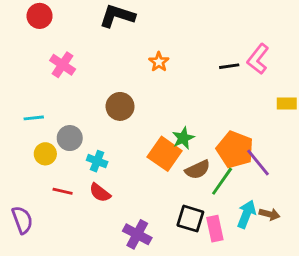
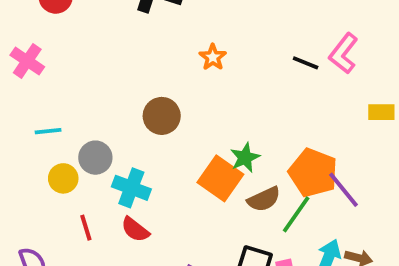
pink cross: (63, 65) -> (27, 61), moved
black line: (229, 66) -> (306, 63), turned 30
cyan cross: (97, 161) -> (131, 188), size x1.4
red line: (63, 191) -> (86, 228), turned 60

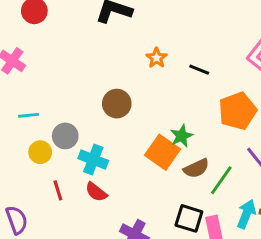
black line: (306, 63) -> (199, 70), moved
orange pentagon: (313, 173) -> (238, 111), moved, turned 30

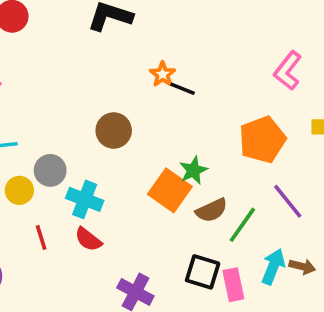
black line: (199, 70) -> (183, 89), moved

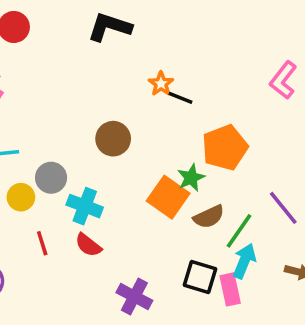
orange pentagon: (262, 140) -> (225, 148), moved
cyan arrow: (273, 267) -> (244, 261), moved

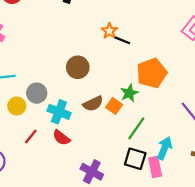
orange square: (168, 197) -> (114, 106), size x0.6
brown semicircle: (209, 217) -> (93, 104), moved
green line: (239, 231) -> (136, 128), moved
red line: (42, 243) -> (31, 136), turned 56

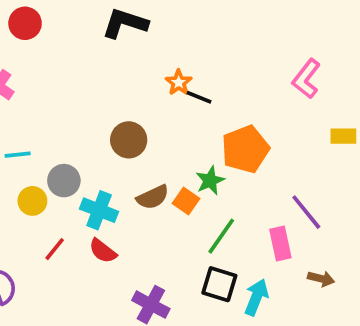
cyan arrow: (165, 148) -> (256, 297), moved
pink rectangle: (155, 167) -> (280, 244), moved

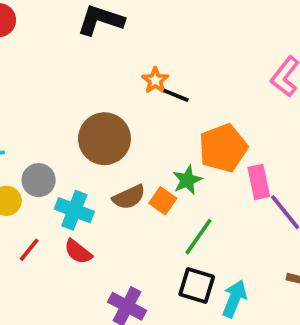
brown circle: (129, 140) -> (104, 139), size x1.4
pink rectangle: (280, 244) -> (259, 182), moved

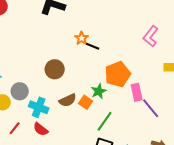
brown circle: (104, 139) -> (55, 69), size x0.7

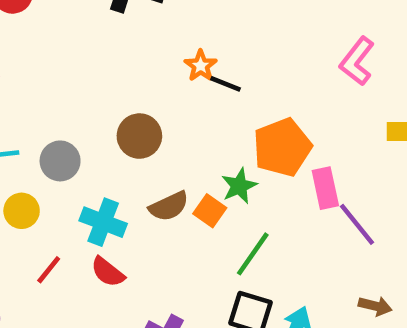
gray circle: (20, 91) -> (60, 161), moved

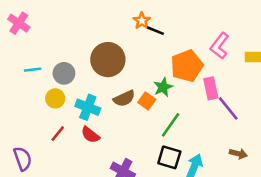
pink L-shape: (357, 61) -> (220, 46), moved
brown circle: (139, 136) -> (108, 60), size x1.4
yellow circle: (22, 211) -> (55, 98), moved

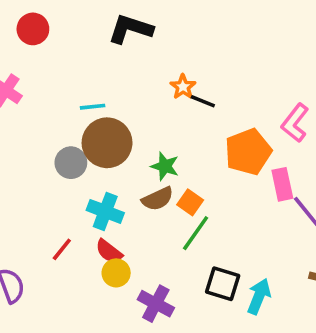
brown circle: (108, 60) -> (107, 143), moved
cyan line: (33, 70) -> (93, 107), moved
green star: (163, 87) -> (165, 166), moved, turned -30
yellow circle: (55, 98) -> (116, 273), moved
green line: (171, 125) -> (196, 233), moved

